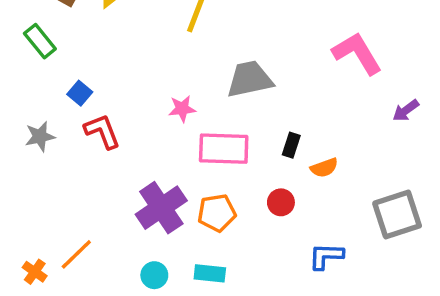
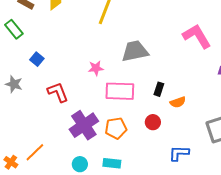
red L-shape: (102, 131) -> (58, 92), moved
gray star: (40, 136) -> (14, 84), turned 30

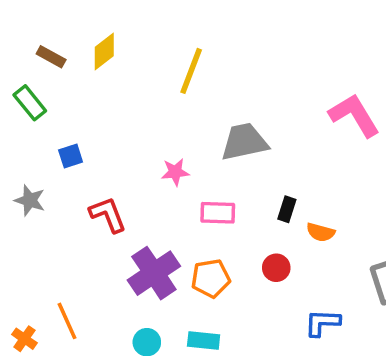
blue square: (37, 59) -> (71, 156), turned 32
pink rectangle: (120, 91) -> (218, 213), size x0.7
orange semicircle: (178, 102) -> (321, 232), turned 35
orange line: (35, 152) -> (67, 321), turned -70

